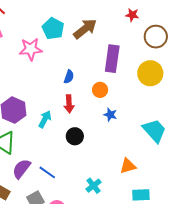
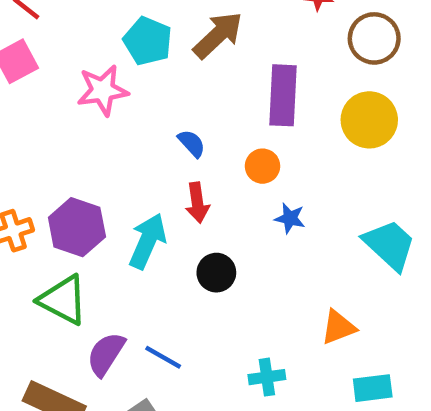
blue semicircle: (69, 77) -> (192, 143), turned -56
cyan arrow: (45, 119) -> (148, 241), size x1.4
cyan cross: (93, 186) -> (267, 377), turned 35

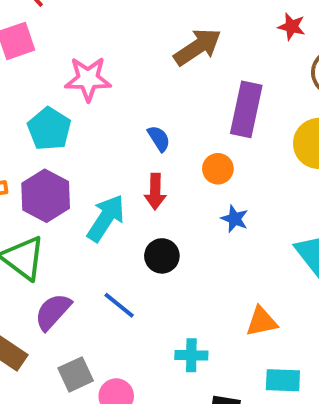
cyan pentagon: (148, 41) -> (49, 129), moved
blue line: (163, 357) -> (119, 305), moved

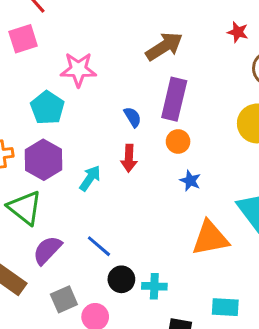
purple rectangle: (246, 109) -> (174, 99), moved
cyan arrow: (106, 218) -> (90, 178), size x0.7
black circle: (162, 256) -> (121, 279), moved
orange triangle: (262, 322) -> (210, 238), moved, size x1.5

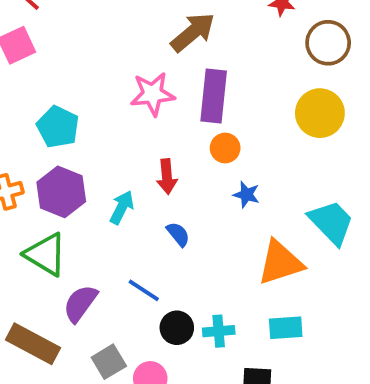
pink star: (78, 69) -> (153, 94), moved
blue semicircle: (133, 117) -> (178, 234), moved
cyan rectangle: (225, 307) -> (286, 328), moved

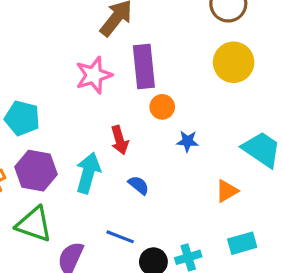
cyan arrow: (122, 207) -> (88, 173), size x1.4
orange triangle: (280, 263) -> (227, 191), size x0.6

